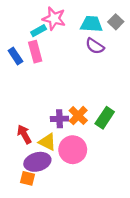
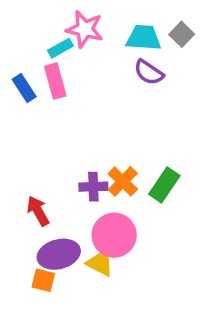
yellow triangle: (47, 142) -> (100, 263), moved

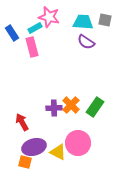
gray square: (182, 34) -> (105, 20), turned -32
blue rectangle: (24, 88) -> (12, 33), moved
pink circle: (114, 235) -> (78, 143), moved

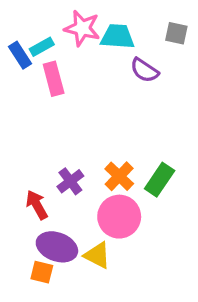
cyan trapezoid: (83, 22) -> (118, 37), moved
cyan rectangle: (35, 28) -> (42, 47), moved
purple cross: (54, 108) -> (70, 181), moved, turned -35
pink circle: (78, 143) -> (119, 217), moved
purple ellipse: (34, 147) -> (57, 247), turned 35

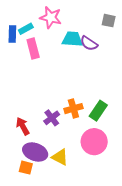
cyan trapezoid: (118, 37) -> (72, 39), moved
blue rectangle: (20, 55) -> (12, 34), turned 35
orange cross: (119, 176) -> (73, 109), turned 30
purple cross: (70, 181) -> (52, 118), moved
pink circle: (119, 217) -> (94, 142), moved

